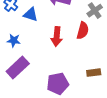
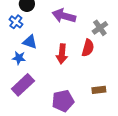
blue triangle: (31, 15) -> (30, 42), moved

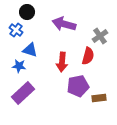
purple pentagon: (63, 101) -> (78, 86), moved

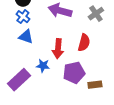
blue cross: (16, 30) -> (23, 17), moved
gray cross: (100, 36) -> (96, 14), moved
blue star: (19, 66) -> (43, 66), moved

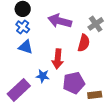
red semicircle: (84, 43) -> (84, 43), moved

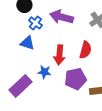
blue cross: (23, 27) -> (35, 23), moved
red semicircle: (84, 43) -> (85, 50), moved

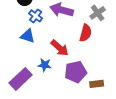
red semicircle: (85, 50) -> (86, 33), moved
red arrow: (59, 55) -> (60, 48), turned -54

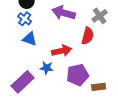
blue cross: (36, 16) -> (25, 19), moved
red arrow: (60, 48) -> (62, 51), turned -54

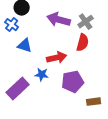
gray cross: (100, 16) -> (86, 22), moved
blue cross: (25, 19) -> (12, 25), moved
brown rectangle: (99, 87) -> (94, 102), moved

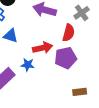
gray cross: (86, 22) -> (82, 13), moved
purple pentagon: (73, 82) -> (66, 58), moved

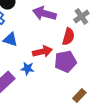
brown rectangle: (80, 92) -> (79, 96), turned -40

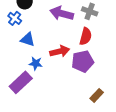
gray cross: (81, 17) -> (90, 11), moved, turned -35
blue star: (27, 69) -> (36, 63), moved

